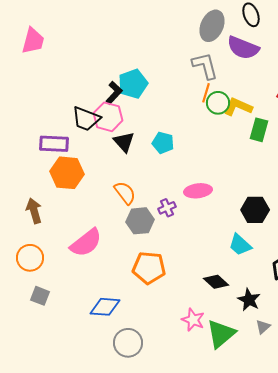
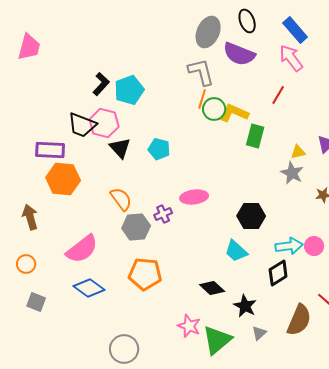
black L-shape: (114, 93) -> (101, 84), moved
orange circle: (30, 258) -> (26, 264), size x0.7
blue diamond: (105, 307) -> (89, 288), moved, turned 32

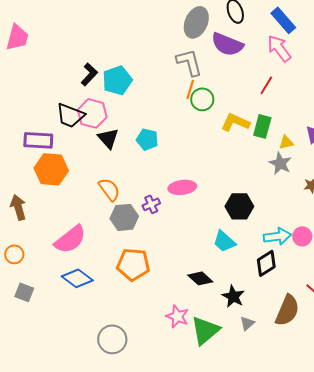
yellow L-shape: (234, 113) -> (235, 122), moved
green rectangle: (255, 136) -> (262, 126), moved

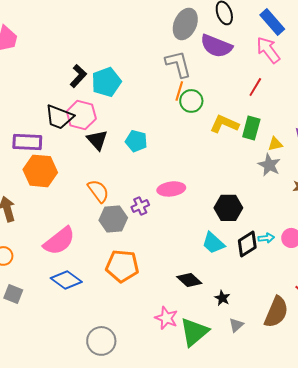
cyan arrow: (277, 236) -> (266, 238), size x0.6
black diamond: (266, 263) -> (247, 244), moved
black star: (233, 296) -> (222, 298), size x0.7

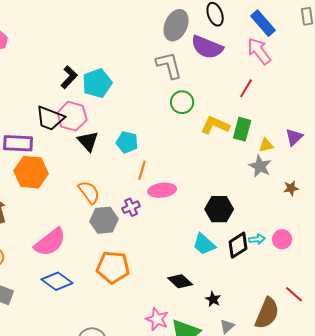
orange line: (179, 91) -> (142, 170), moved

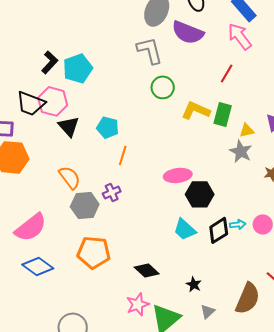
pink ellipse: (162, 190) -> (178, 175), moved
black diamond: (180, 281) -> (147, 270), moved
pink star: (157, 319) -> (138, 304), turned 30

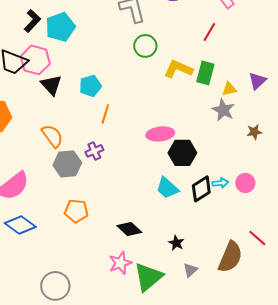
cyan pentagon: (108, 127) -> (90, 86), turned -30
orange pentagon: (94, 252) -> (76, 211), size x0.7

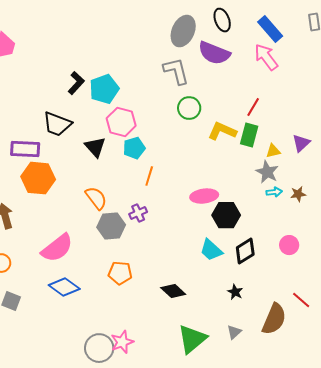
red line: (209, 32) -> (253, 107), moved
pink hexagon: (35, 60) -> (121, 122), moved
cyan arrow: (220, 183) -> (274, 192), moved
black star: (176, 243) -> (235, 292), moved
pink star: (120, 263) -> (122, 342), moved

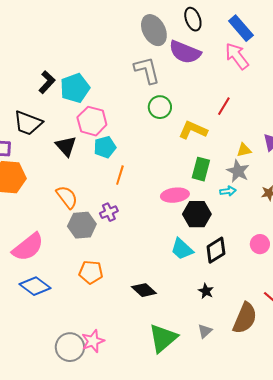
gray ellipse: (183, 31) -> (154, 30), turned -52
green rectangle: (249, 135) -> (201, 169), moved
cyan arrow: (274, 192) -> (228, 191), moved

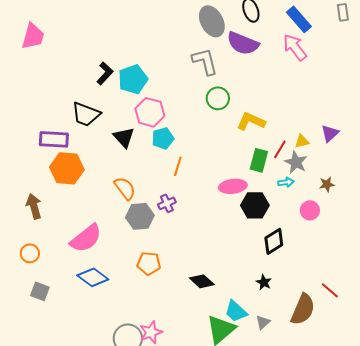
red line: (224, 106) -> (280, 149), moved
pink circle: (260, 244) -> (310, 210), moved
cyan trapezoid: (182, 249) -> (236, 311), moved

